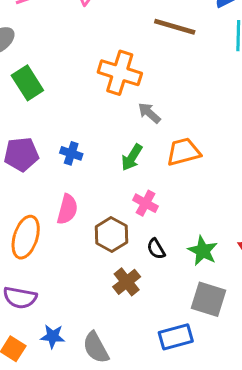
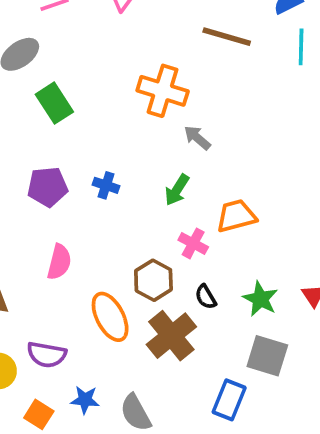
orange trapezoid: (183, 152) -> (236, 216), moved
pink semicircle: (67, 209) -> (59, 262), moved
orange ellipse: (26, 237) -> (110, 317), moved, turned -45
brown cross: (127, 282) -> (171, 336), size x1.5
blue rectangle: (176, 337) -> (229, 400), turned -52

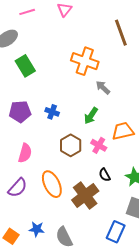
brown line: (227, 37) -> (121, 33), turned 52
brown hexagon: (153, 280) -> (71, 145), moved
purple semicircle: (47, 355) -> (18, 188), moved, turned -60

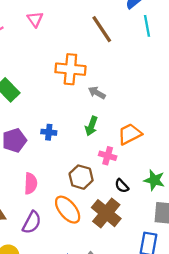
brown hexagon: (71, 145) -> (81, 177), moved

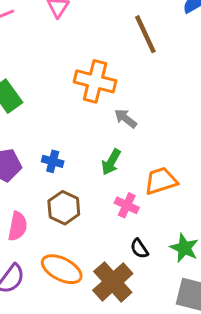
brown hexagon: (81, 177) -> (64, 208), moved
orange ellipse: (68, 210) -> (62, 269), turned -32

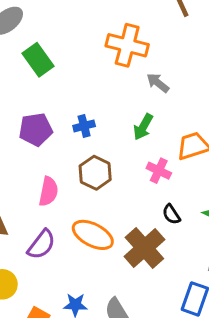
blue cross: (53, 161) -> (84, 126), turned -30

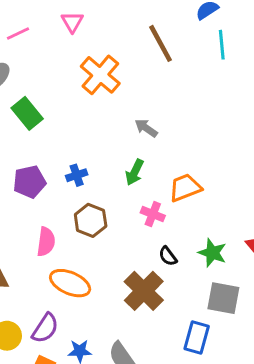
orange cross: (127, 45) -> (100, 75), moved, turned 30
orange ellipse: (93, 235) -> (70, 283), moved
purple semicircle: (41, 245) -> (45, 328), moved

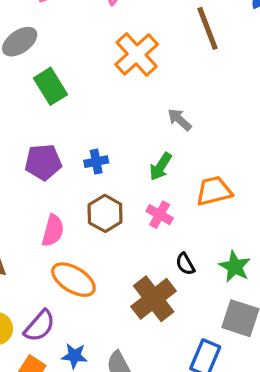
pink cross: (153, 214) -> (160, 215), moved

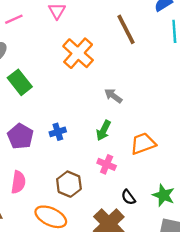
purple pentagon: (43, 162) -> (20, 136), turned -30
brown hexagon: (105, 213) -> (69, 184), moved
pink semicircle: (53, 231) -> (18, 182), moved

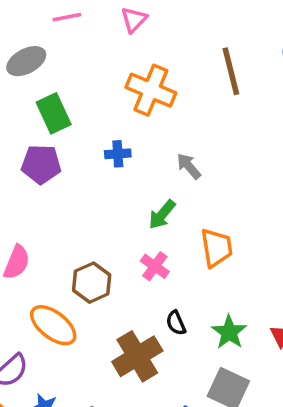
orange cross: (78, 53) -> (151, 90), turned -32
blue cross: (58, 132) -> (118, 154), moved
purple pentagon: (20, 136) -> (41, 164), moved, turned 30
orange trapezoid: (143, 144) -> (216, 248), turned 88

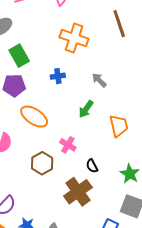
pink cross: (155, 266) -> (68, 145), moved
brown hexagon: (92, 283) -> (42, 163), moved
black semicircle: (176, 323) -> (92, 166), moved
orange ellipse: (53, 325) -> (34, 117), moved

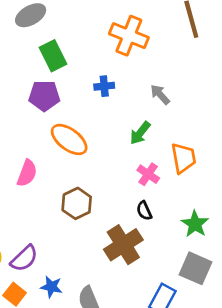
pink cross: (68, 145) -> (148, 174), moved

